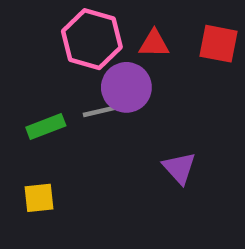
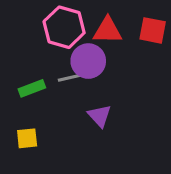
red triangle: (154, 44) -> (108, 30), size x1.4
purple triangle: (179, 168) -> (100, 116), moved

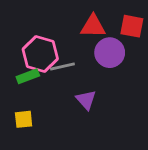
pink hexagon: (64, 27) -> (40, 54), moved
purple circle: (88, 61) -> (110, 53), moved

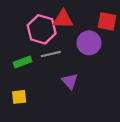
red triangle: (93, 26) -> (63, 19), moved
pink hexagon: (40, 54) -> (42, 29), moved

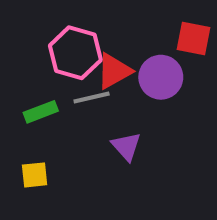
red triangle: (63, 19) -> (114, 71), moved, turned -30

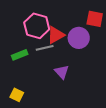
yellow square: (35, 175) -> (17, 95), moved, turned 32

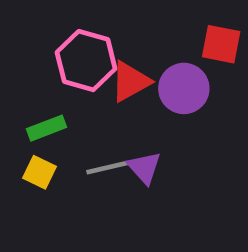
gray line: (45, 48) -> (107, 168), moved
yellow square: (17, 95) -> (39, 172), moved

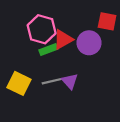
green rectangle: (46, 128) -> (48, 50), moved
yellow square: (39, 172) -> (19, 83), size x1.5

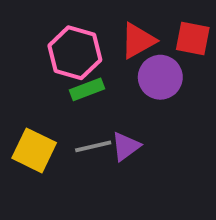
red triangle: (63, 39) -> (138, 41), moved
purple triangle: (70, 81) -> (126, 146), turned 36

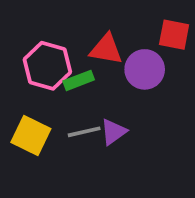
red triangle: (138, 41) -> (106, 49), moved, turned 39
pink hexagon: (75, 53) -> (47, 66), moved

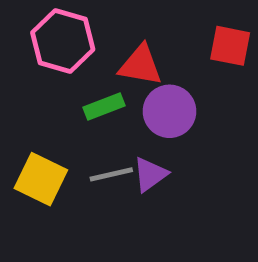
pink hexagon: (47, 66) -> (63, 41), moved
purple circle: (145, 69) -> (169, 111), moved

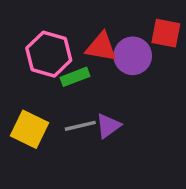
pink hexagon: (63, 41) -> (49, 54), moved
purple circle: (169, 111) -> (133, 56), moved

